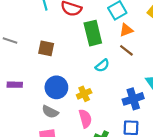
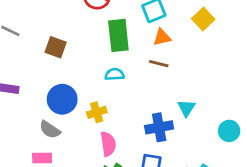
brown line: (126, 50) -> (159, 64), turned -32
cyan semicircle: (102, 66) -> (115, 74), moved, turned -152
pink semicircle: (85, 119) -> (108, 144), moved

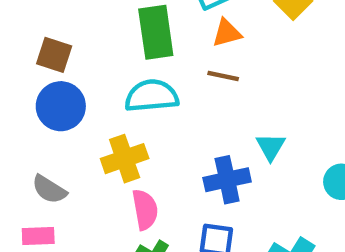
cyan semicircle: (115, 74) -> (152, 96), size x1.6
blue circle: (62, 99) -> (61, 106), moved
yellow cross: (97, 112) -> (125, 159), size x1.4

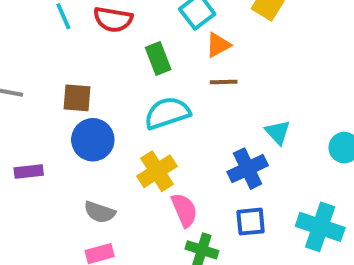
green rectangle: (156, 32) -> (158, 59), size x0.7

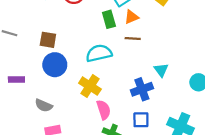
green rectangle: (158, 59) -> (109, 19), moved
yellow cross: (157, 171) -> (90, 86), turned -30
gray semicircle: (100, 212) -> (44, 105), moved

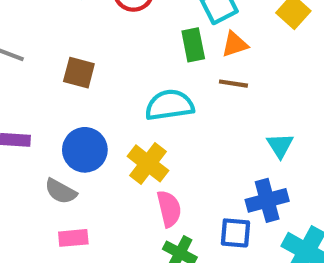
blue circle: (55, 65) -> (85, 150), moved
blue cross: (142, 89) -> (267, 200), moved

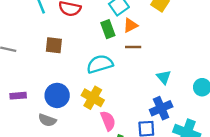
brown square: (79, 73) -> (54, 45), moved

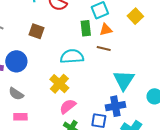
cyan triangle: (164, 77) -> (124, 80), size x1.6
blue circle: (57, 95) -> (16, 61), moved
pink semicircle: (108, 121) -> (68, 106), turned -120

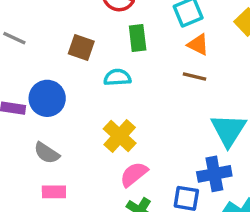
green rectangle: (86, 28) -> (138, 38), moved
orange triangle: (106, 30) -> (198, 45), turned 40
cyan semicircle: (72, 56) -> (117, 77), moved, size x0.7

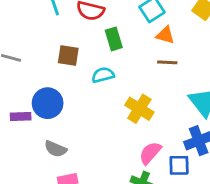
yellow cross: (120, 136) -> (139, 109), moved
pink semicircle: (134, 174) -> (150, 153), moved

